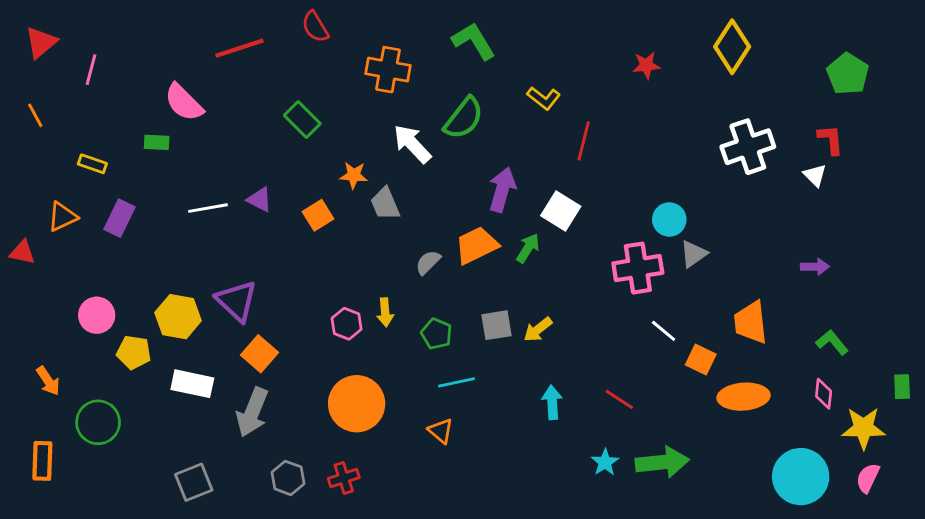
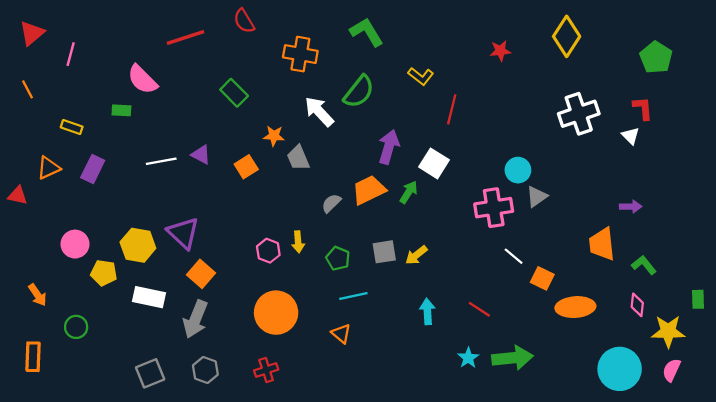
orange trapezoid: (751, 322) -> (602, 244), moved
green circle: (98, 422) -> (76, 327), size x0.7
gray hexagon: (288, 478) -> (205, 370), moved

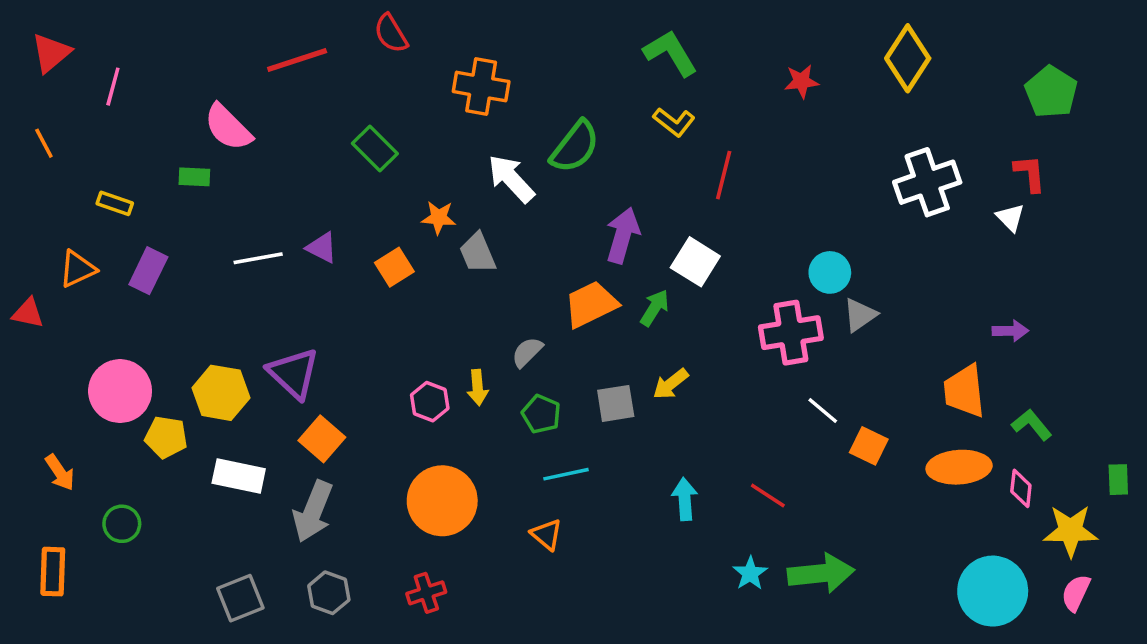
green L-shape: (367, 32) -> (671, 53), moved
gray semicircle: (331, 203) -> (527, 352), moved
pink circle: (75, 244) -> (120, 391), size x1.4
yellow arrow: (416, 255) -> (671, 384), moved
orange ellipse: (575, 307) -> (959, 467), moved

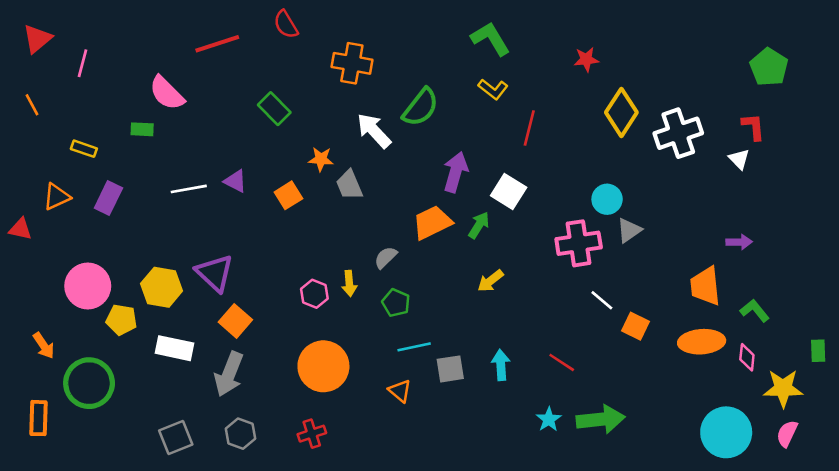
yellow diamond: (908, 58) -> (621, 112), moved
gray square: (616, 403) -> (450, 369), moved
green circle: (122, 524) -> (89, 383), size x1.8

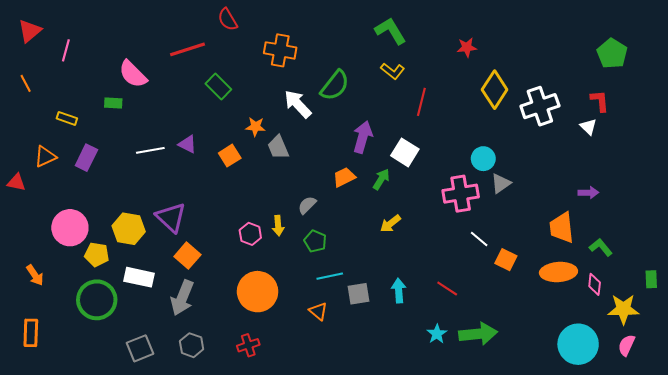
red line: (217, 44) -> (187, 49), moved
orange trapezoid: (432, 223) -> (344, 177), size x0.7
green circle: (89, 383) -> (97, 300), moved

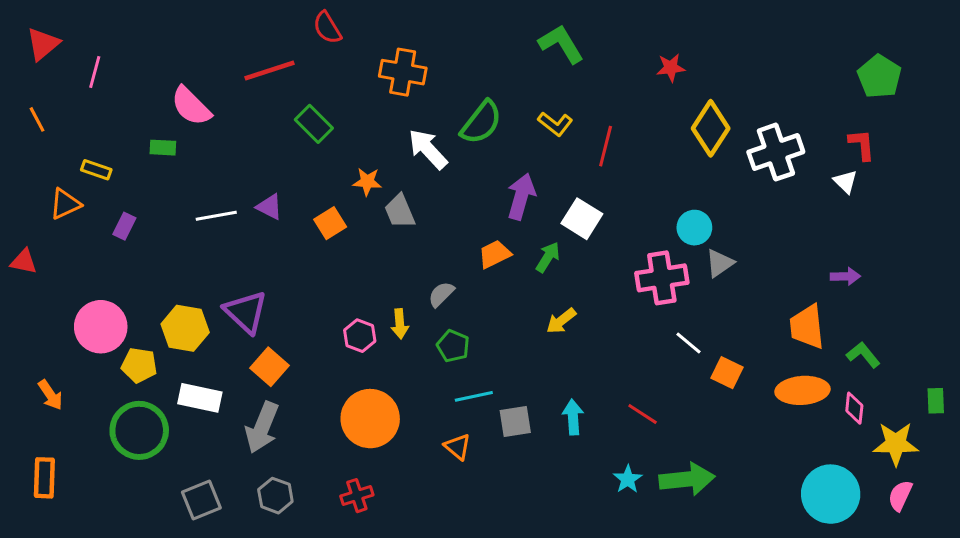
yellow L-shape: (393, 71) -> (555, 124), moved
orange triangle: (45, 157) -> (65, 204), moved
purple rectangle: (86, 158) -> (124, 226), size x0.7

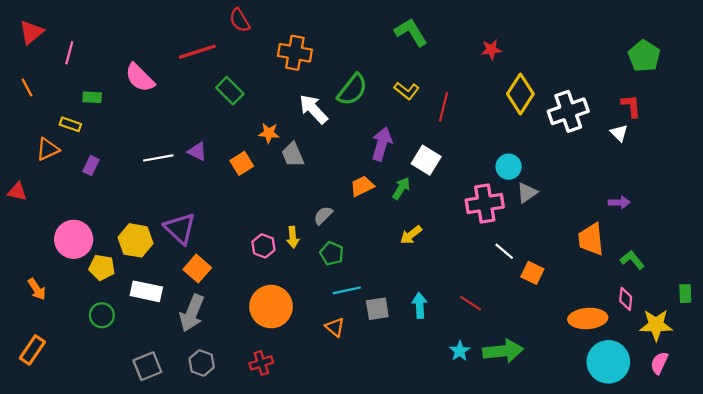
green rectangle: (163, 148) -> (92, 97), moved
orange ellipse: (802, 390) -> (588, 318), moved
green circle: (139, 430) -> (102, 315), size x0.6
orange rectangle: (44, 478) -> (32, 350), turned 32

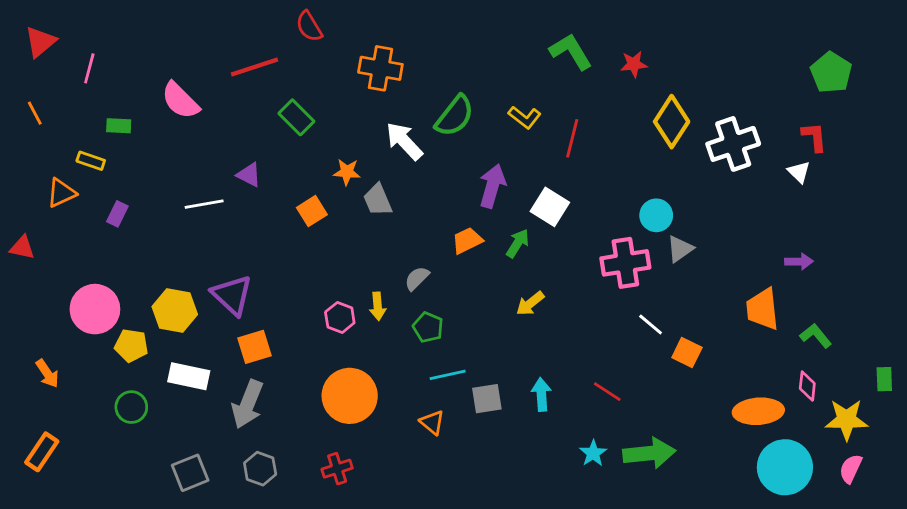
green L-shape: (411, 32) -> (571, 52), moved
purple triangle: (197, 151) -> (249, 175), moved
orange square: (197, 269) -> (254, 347), turned 32

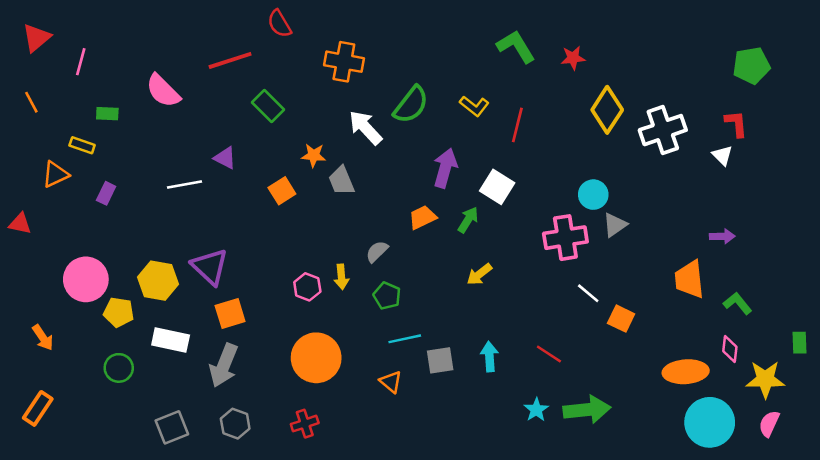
green pentagon: (831, 73) -> (751, 65), turned 30

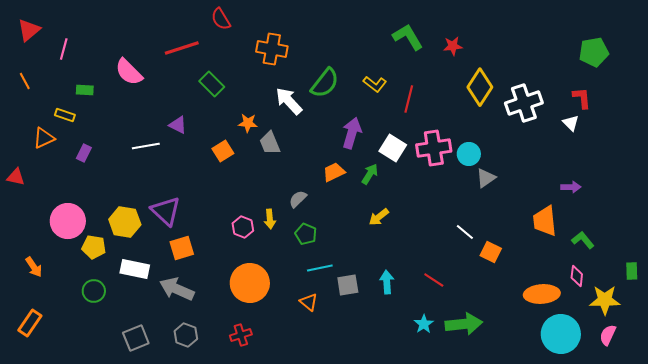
pink cross: (565, 238) -> (434, 148), moved
gray arrow: (224, 365) -> (177, 289), turned 92

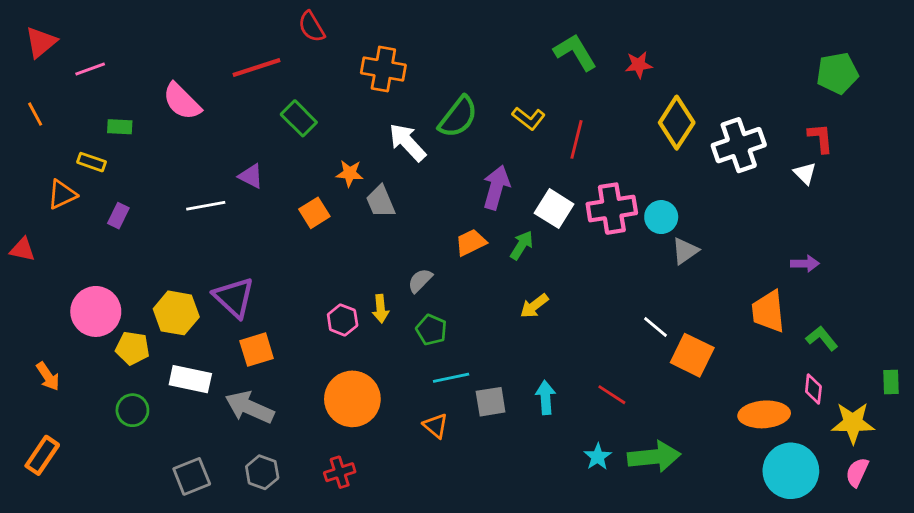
pink line: (64, 49) -> (90, 69), turned 55
orange square: (491, 252) -> (692, 355), size x1.4

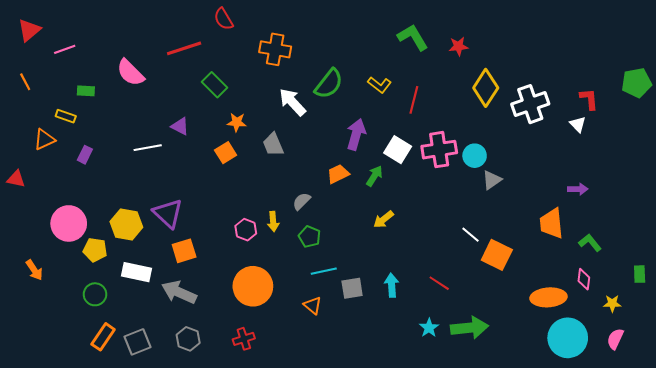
green pentagon: (837, 73) -> (637, 83), moved
orange star: (350, 173) -> (237, 122), moved
yellow star: (853, 423) -> (612, 303), size x0.6
orange rectangle: (42, 455) -> (103, 337), moved

